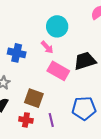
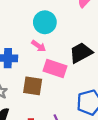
brown square: (34, 98) -> (33, 86), moved

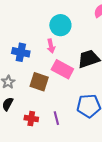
pink arrow: (39, 46) -> (51, 46), turned 32

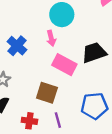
blue cross: (21, 52) -> (17, 46), turned 30
brown square: (39, 82) -> (47, 93), moved

